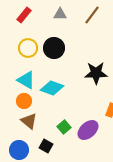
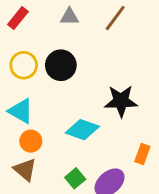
cyan diamond: (52, 88) -> (82, 130), moved
orange circle: (24, 101) -> (31, 141), moved

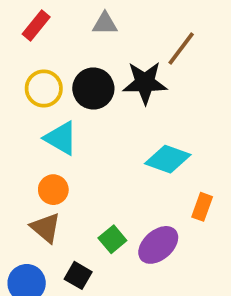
brown line: (115, 18) -> (181, 48), moved
black star: (121, 101) -> (145, 83), moved
cyan triangle: (21, 111) -> (61, 138), moved
cyan diamond: (82, 130) -> (168, 159), moved

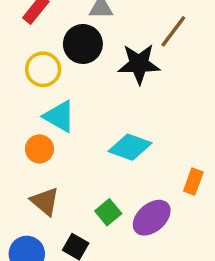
black circle: (93, 88) -> (83, 44), moved
cyan diamond: (168, 159) -> (130, 147), moved
orange circle: (53, 190) -> (39, 149), moved

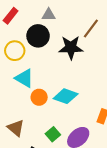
orange circle: (39, 149) -> (39, 97), moved

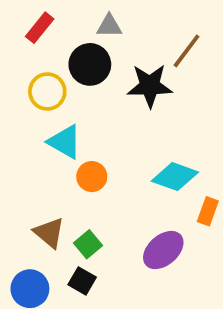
cyan diamond: (66, 96) -> (175, 177), moved
green square: (53, 134) -> (88, 244), moved

